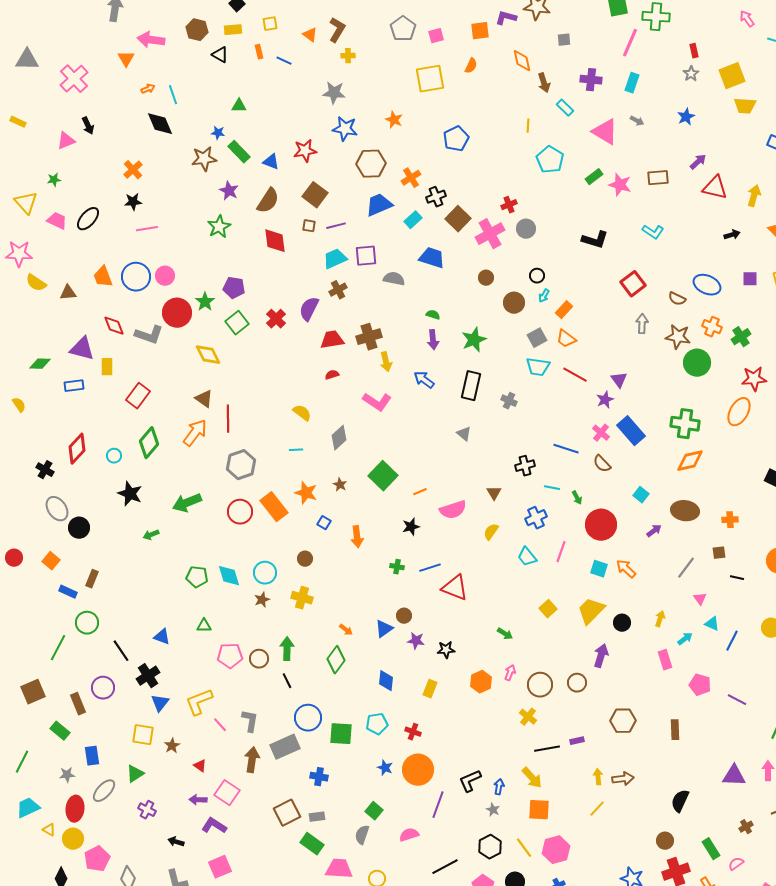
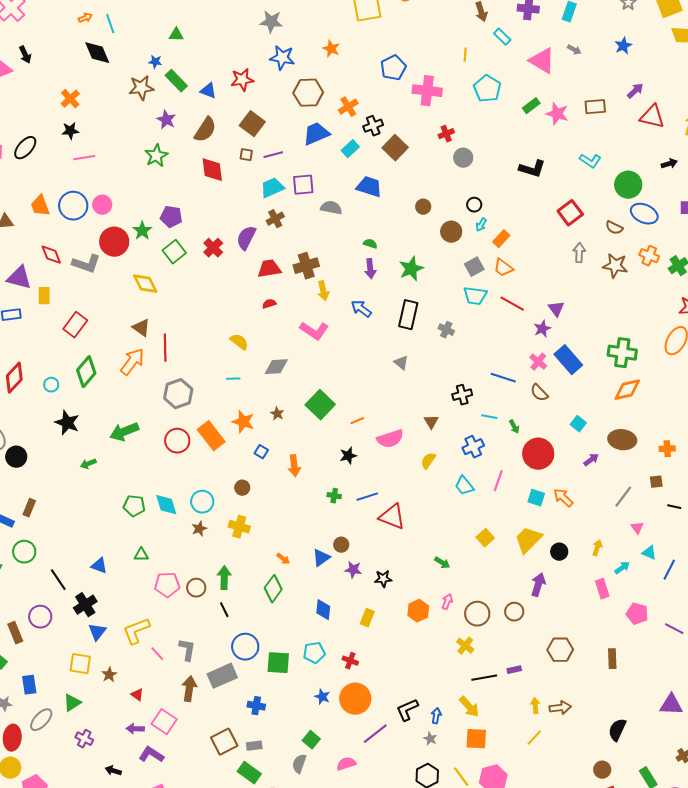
pink cross: (490, 234) -> (427, 91), moved, turned 36
green circle: (697, 363) -> (628, 185), moved
gray diamond: (339, 438) -> (276, 367), turned 40
purple line: (438, 805) -> (375, 734), turned 32

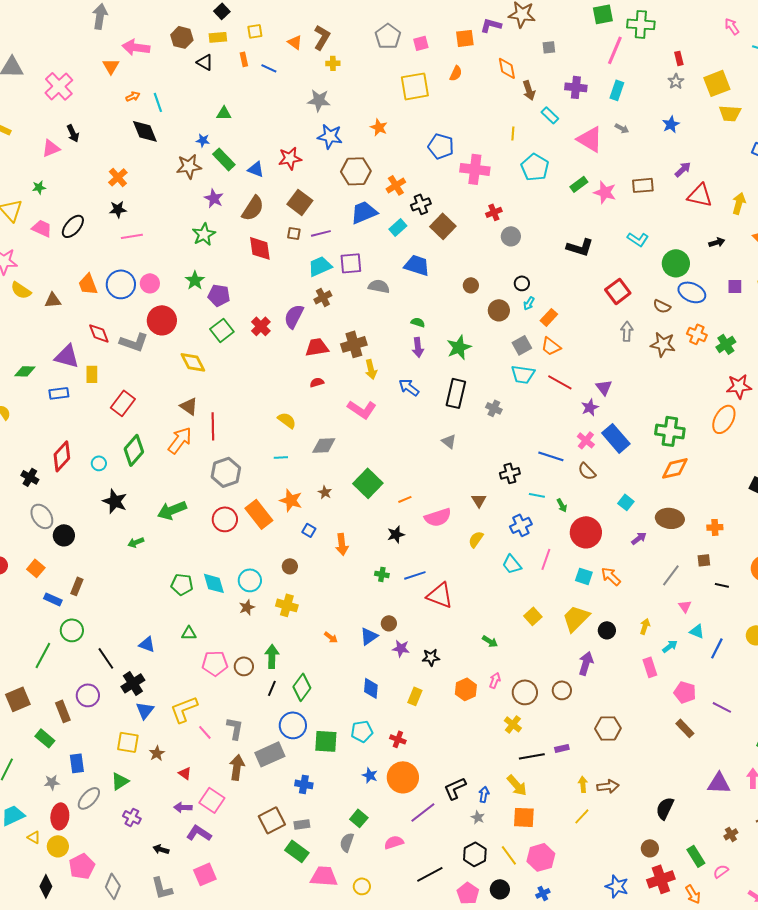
blue pentagon: (393, 68) -> (441, 146), turned -30
green star: (142, 231) -> (195, 280), moved
green diamond: (273, 589) -> (302, 687), moved
black line: (224, 610) -> (272, 688), turned 49
brown rectangle: (612, 659) -> (685, 728), moved, turned -42

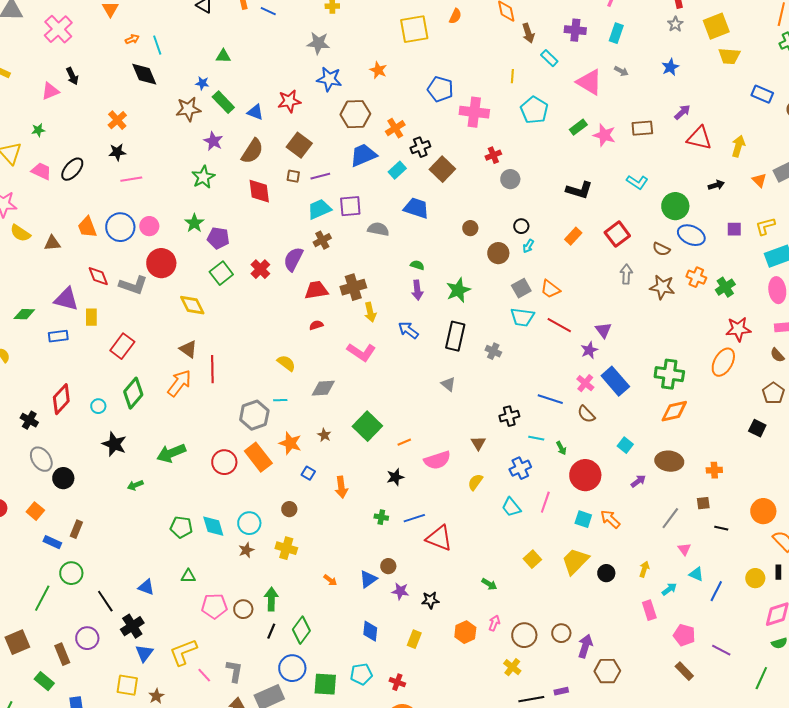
orange rectangle: (549, 317) -> (573, 236), moved
gray hexagon: (226, 472) -> (254, 415), moved
purple arrow: (586, 663) -> (585, 646), moved

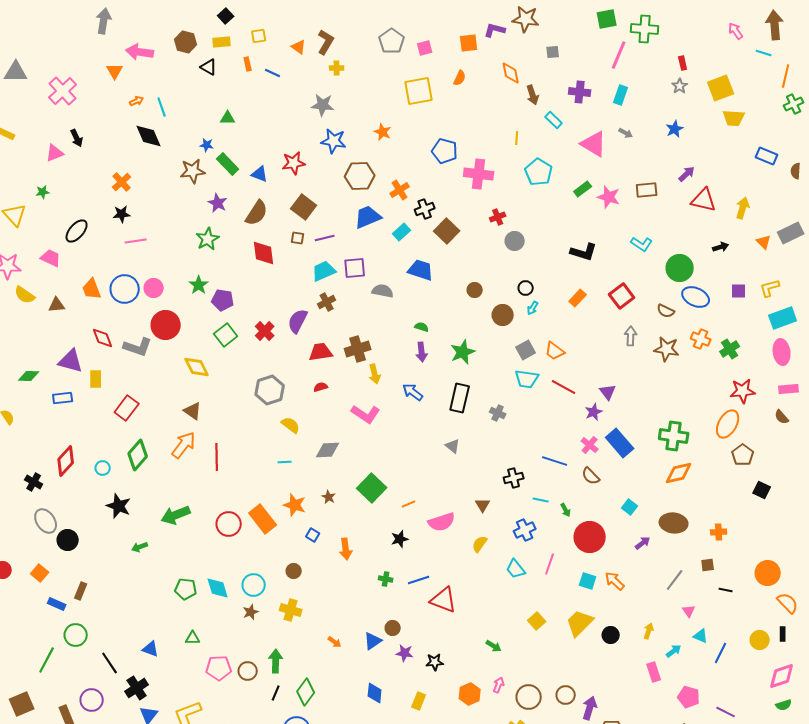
pink trapezoid: (41, 171) -> (51, 258), moved
red line: (212, 369) -> (217, 457), moved
brown pentagon: (773, 393) -> (743, 455), moved
gray hexagon: (254, 415) -> (270, 390), moved

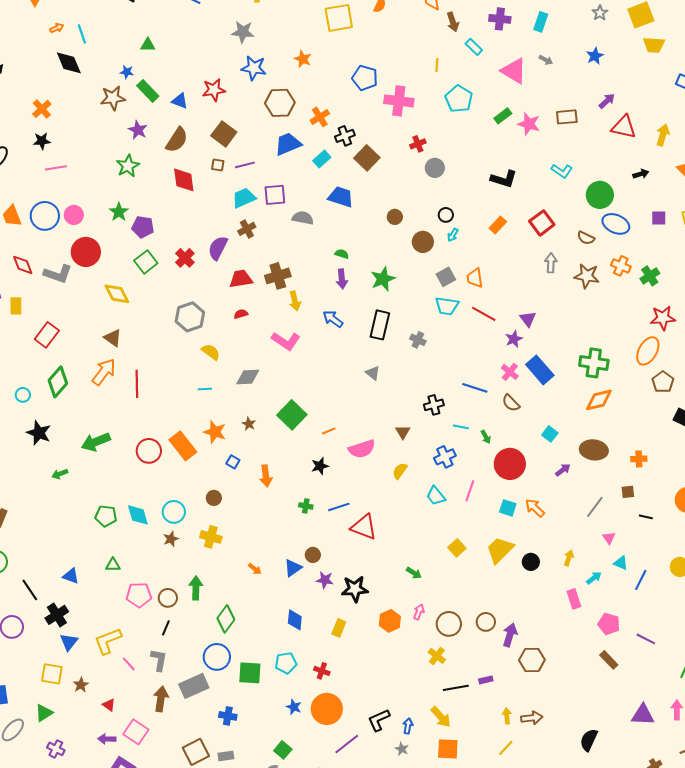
orange trapezoid: (555, 351) -> (475, 278), turned 45
black star: (435, 662) -> (355, 589), size x1.5
black line: (276, 693) -> (166, 628), moved

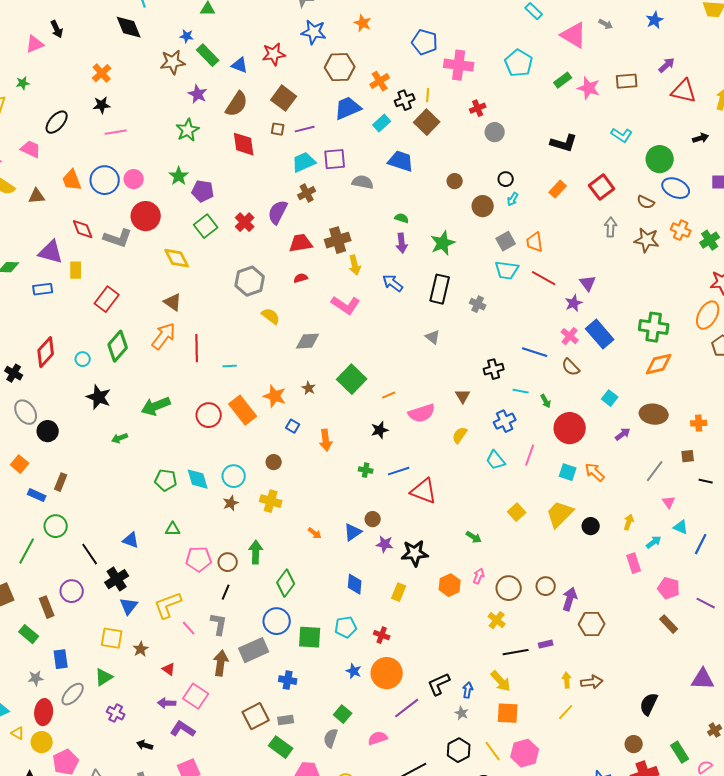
yellow line: (437, 65) -> (428, 95), moved
cyan line: (205, 389) -> (230, 366), moved

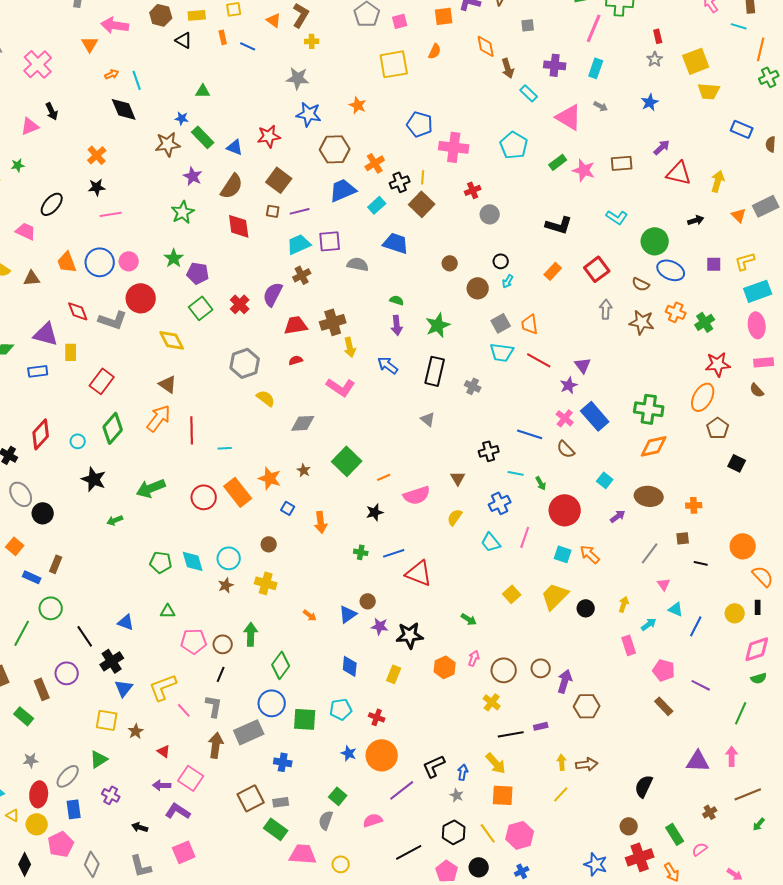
blue rectangle: (61, 659) -> (74, 809), moved

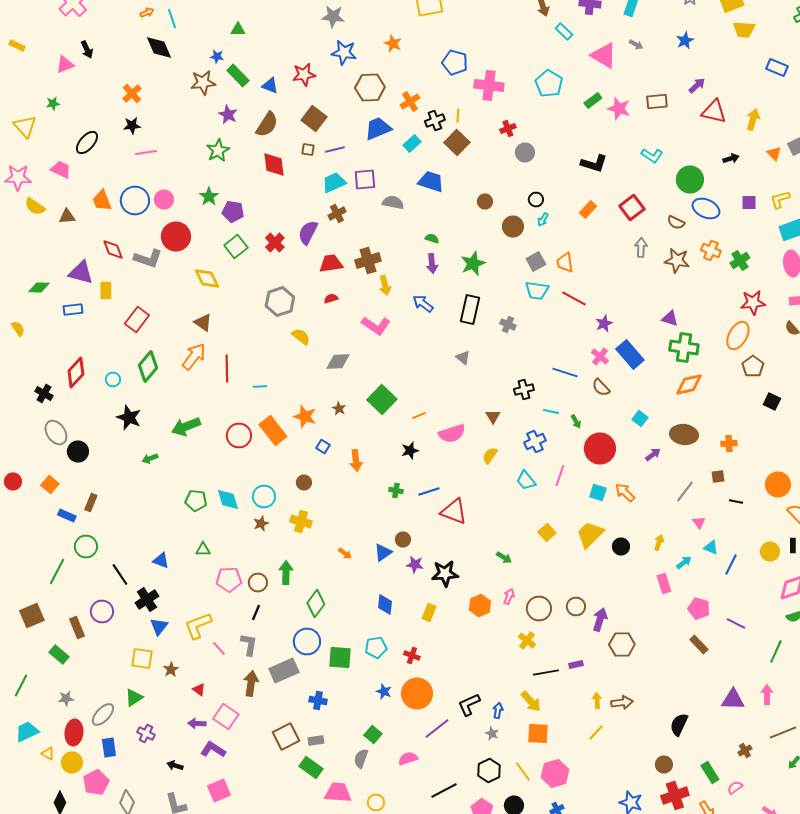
purple triangle: (583, 365) -> (670, 318), moved, turned -36

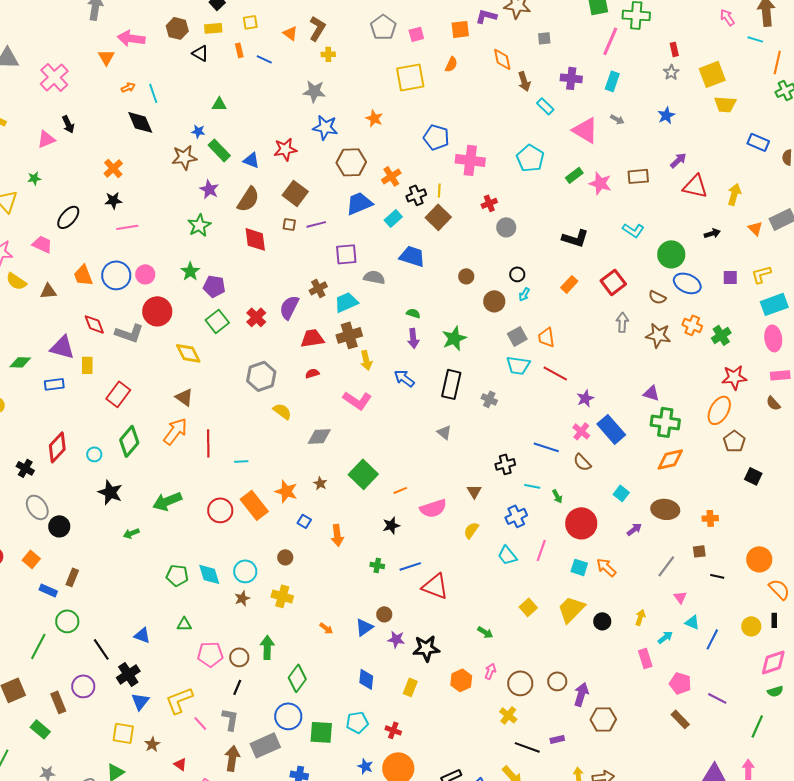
cyan trapezoid: (334, 182) -> (346, 302), moved
black line: (546, 672) -> (527, 747), turned 30

